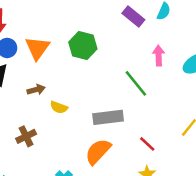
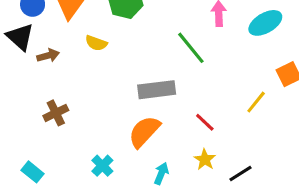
brown arrow: (36, 90) -> (48, 56), moved
yellow semicircle: (59, 107) -> (96, 43), moved

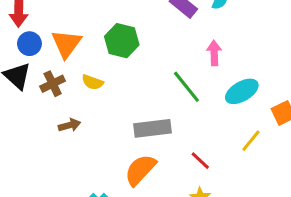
cyan ellipse: (265, 23) -> (242, 91), moved
brown arrow: (48, 56) -> (69, 125), moved
brown cross: (56, 113) -> (53, 84), moved

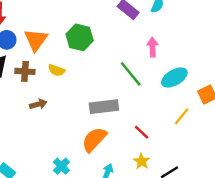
brown cross: (53, 84) -> (25, 71), turned 30

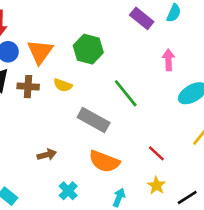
green line: (131, 74) -> (126, 93), moved
brown arrow: (38, 104) -> (47, 155), moved
gray rectangle: (104, 107) -> (94, 120), moved, turned 36
orange semicircle: (94, 139) -> (104, 161), turned -112

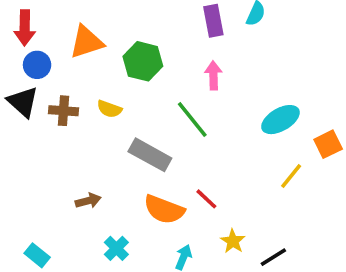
purple rectangle: (142, 18) -> (213, 21), turned 40
orange triangle: (40, 52) -> (86, 42), moved, turned 36
pink arrow: (168, 60) -> (213, 75), moved
red line: (156, 153) -> (206, 199), moved

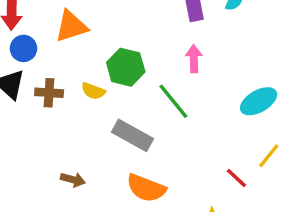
green hexagon: (143, 61) -> (126, 67), moved
red line: (206, 199) -> (236, 178), moved
brown arrow: (88, 201) -> (73, 180), turned 30

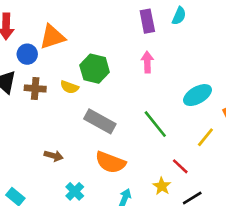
blue circle: (23, 48) -> (27, 54), moved
green line: (173, 101) -> (155, 124), moved
red line: (236, 178) -> (180, 166), moved

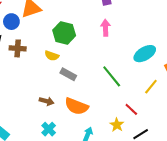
yellow semicircle: (69, 87) -> (52, 56), moved
gray rectangle: (100, 121) -> (68, 74), size x0.7
brown arrow: (54, 156) -> (47, 101), moved

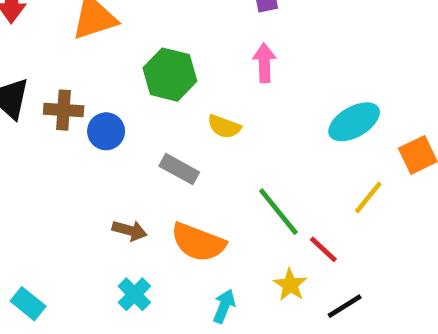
blue circle: (11, 22) -> (106, 131), moved
yellow semicircle: (52, 56) -> (224, 127), moved
green line: (112, 76) -> (278, 212), moved

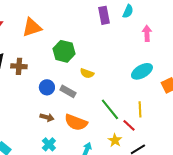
pink arrow: (264, 63) -> (147, 33), moved
blue circle: (106, 131) -> (47, 87), moved
yellow line: (368, 197) -> (140, 109), moved, turned -42

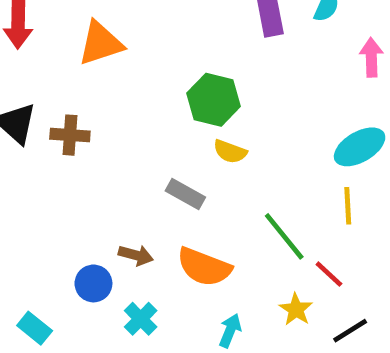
green hexagon: (64, 51) -> (214, 100), moved
blue circle: (47, 87) -> (93, 283), moved
yellow line: (140, 109) -> (348, 206), moved

